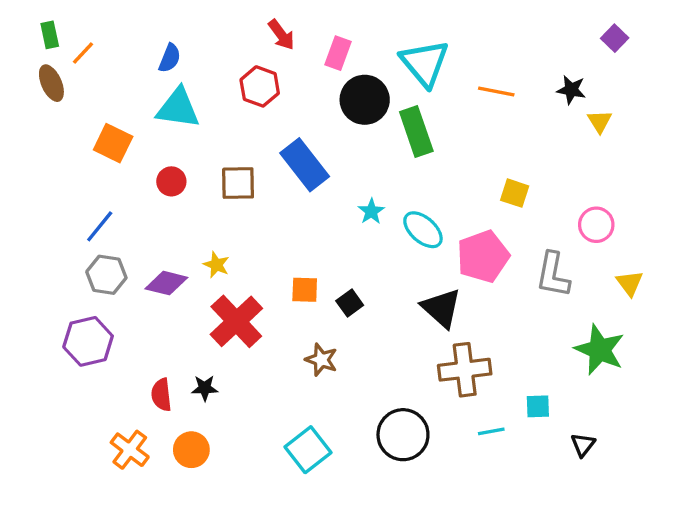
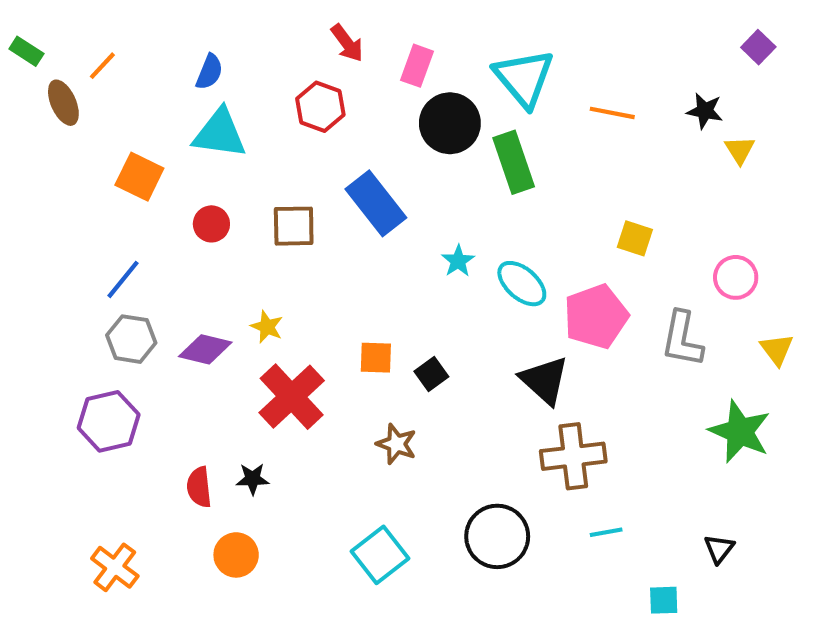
green rectangle: (50, 35) -> (26, 51), moved, turned -45
cyan square: (538, 406) -> (664, 600), moved
orange cross: (130, 450) -> (115, 567), moved

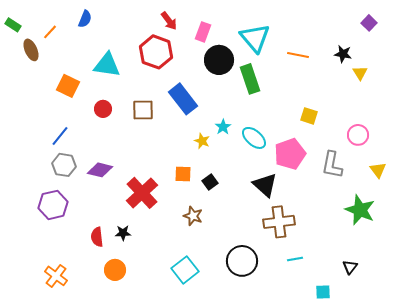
blue semicircle: (209, 72) -> (85, 19), moved
red hexagon: (320, 107) -> (156, 52), size x1.4
yellow star: (267, 327) -> (202, 141), moved

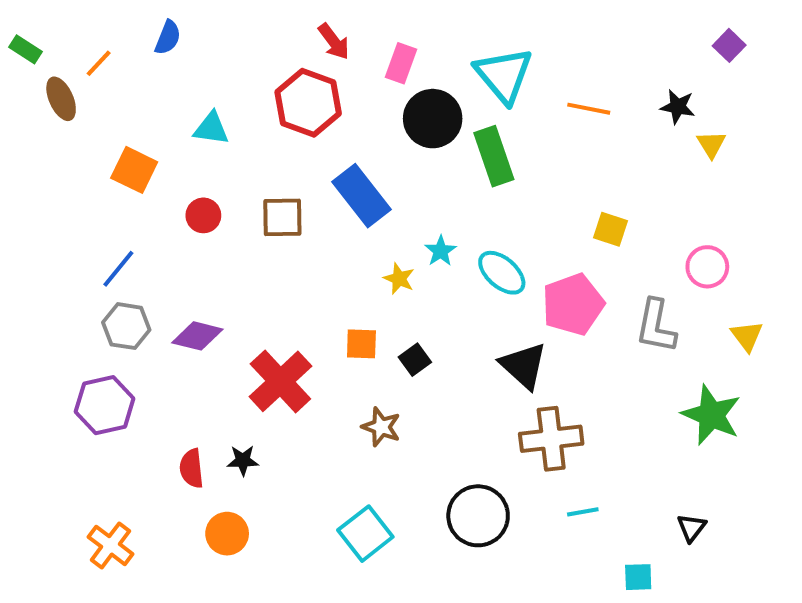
cyan triangle: (107, 65) -> (211, 128), size x0.7

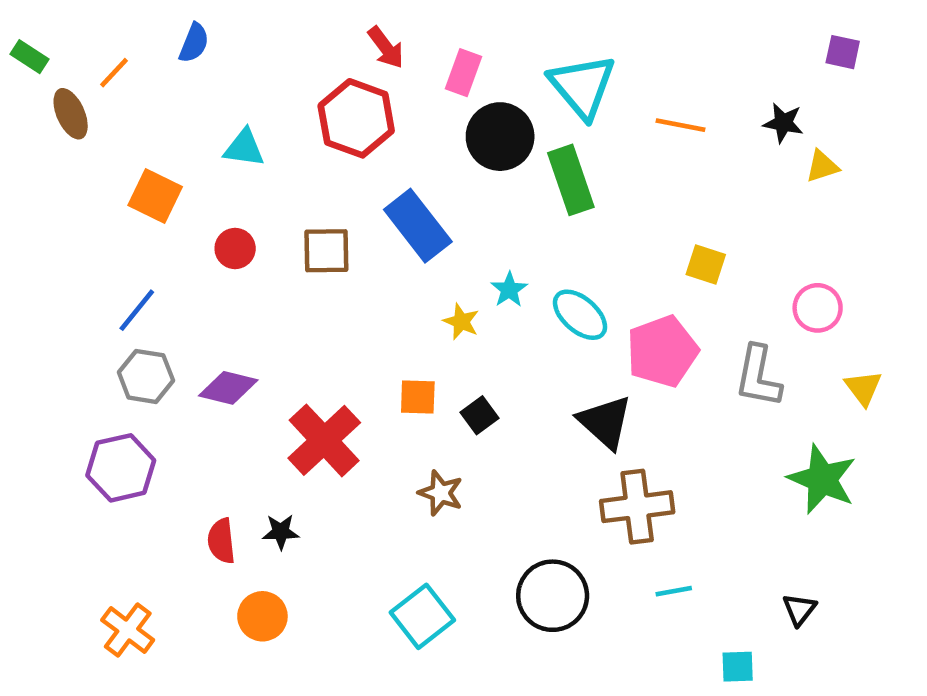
purple square: (729, 45) -> (843, 52), turned -32
yellow triangle: (711, 144) -> (822, 166), turned 44

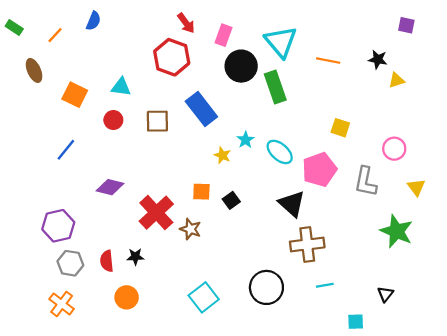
brown ellipse: (71, 114) -> (34, 70), moved
cyan triangle: (244, 148) -> (121, 87), moved
gray hexagon: (146, 376) -> (70, 263), moved
brown star: (441, 493) -> (190, 229), moved

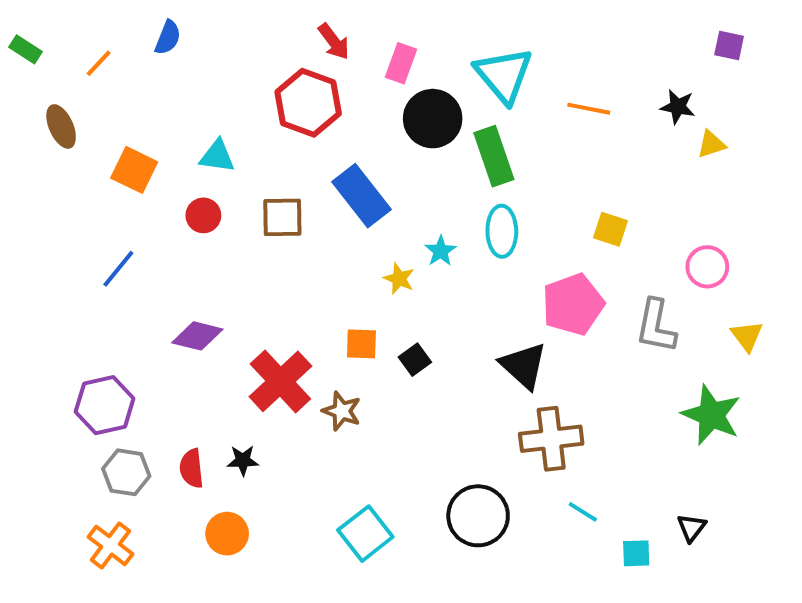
cyan ellipse: (280, 152) -> (502, 231), moved, turned 48
cyan line: (325, 285) -> (583, 512), turned 42
cyan square: (356, 322) -> (636, 553), moved

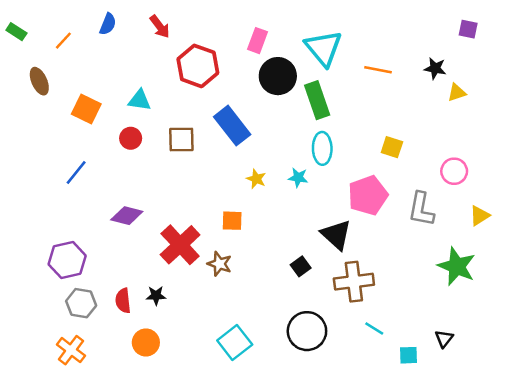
red arrow: (334, 41) -> (160, 27), moved
cyan star: (441, 251) -> (298, 178), moved, turned -30
yellow triangle: (747, 336) -> (480, 216), turned 35
black square: (415, 360) -> (301, 266), moved

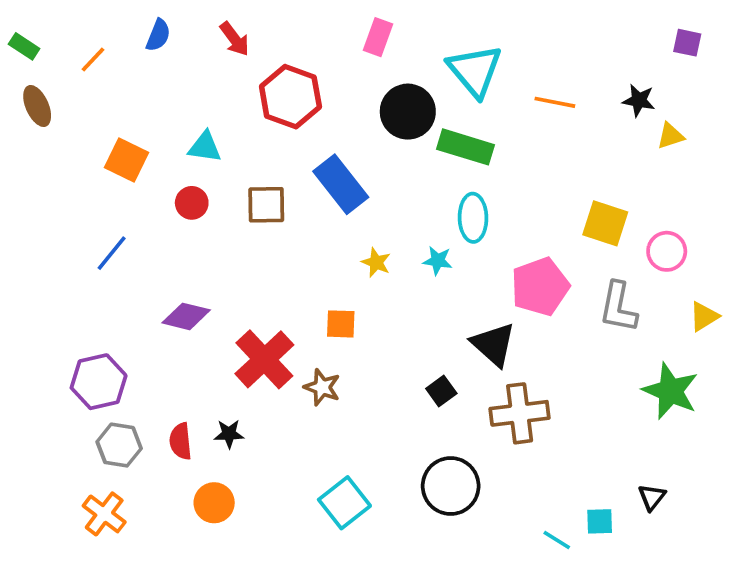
pink rectangle: (258, 41) -> (378, 37), moved
brown ellipse: (39, 81) -> (37, 106), moved
green rectangle: (317, 100) -> (466, 147), turned -54
yellow square: (392, 147) -> (605, 223), moved, size x1.4
cyan line: (374, 329) -> (557, 540), moved

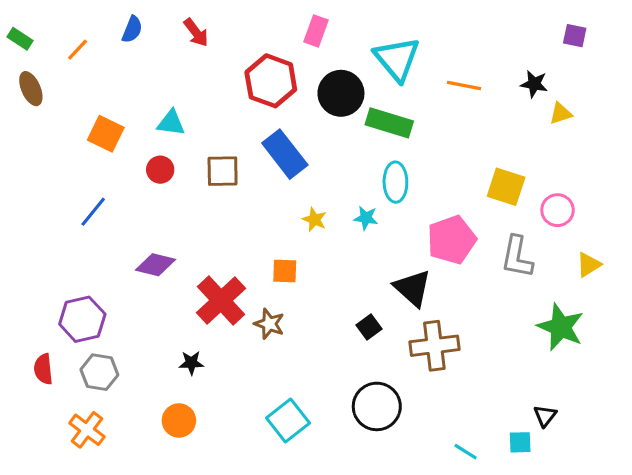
red hexagon: (290, 97) -> (271, 81), moved
red semicircle: (181, 441) -> (43, 369), moved
cyan square: (600, 521) -> (520, 442), moved

